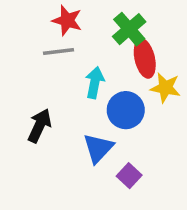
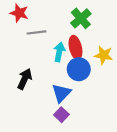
red star: (67, 20) -> (19, 13), moved
red ellipse: (145, 58) -> (75, 48), moved
purple square: (129, 176) -> (61, 115), moved

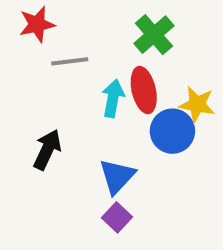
red star: (19, 13) -> (37, 24), turned -30
blue circle: (79, 69) -> (172, 131), moved

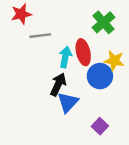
green cross: (154, 35) -> (103, 22), moved
black arrow: (47, 150) -> (58, 84), moved
purple square: (117, 217) -> (100, 126), moved

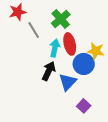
green cross: (103, 22) -> (61, 19), moved
gray line: (40, 36) -> (34, 30), turned 66
blue triangle: (68, 102) -> (68, 82), moved

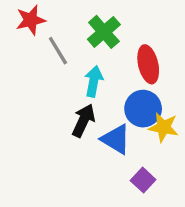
red ellipse: (70, 44) -> (148, 64), moved
yellow star: (96, 51) -> (164, 127), moved
blue triangle: (68, 82) -> (116, 139), turned -42

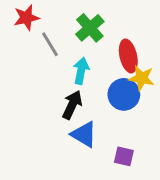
yellow star: (164, 127) -> (142, 78), moved
blue triangle: (116, 139) -> (84, 134), moved
purple square: (143, 180) -> (124, 156), turned -30

